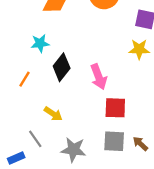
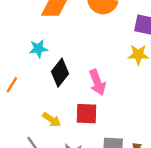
orange line: (24, 79) -> (12, 85), moved
red square: (115, 108) -> (87, 114), moved

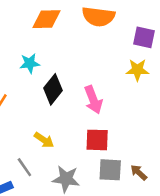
red square: (87, 114) -> (97, 140), moved

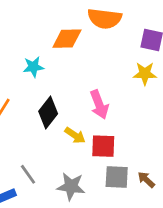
orange diamond: (47, 19) -> (67, 39), moved
black diamond: (53, 89) -> (48, 113), moved
yellow arrow: (44, 140) -> (75, 135), moved

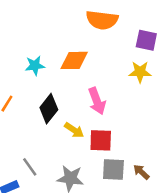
orange diamond: (67, 39) -> (74, 60), moved

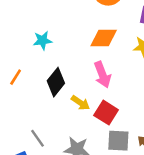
orange diamond: (74, 60) -> (104, 38), moved
red square: (101, 140) -> (106, 113), turned 30

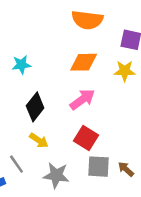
pink arrow: (102, 75) -> (82, 99), turned -105
yellow arrow: (80, 103) -> (39, 140), moved

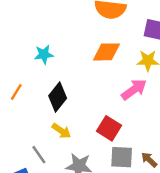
pink arrow: (82, 99) -> (134, 89), moved

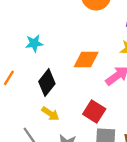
orange diamond: (107, 52) -> (86, 60), moved

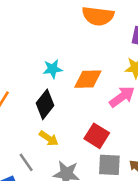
cyan star: (34, 43) -> (53, 69), moved

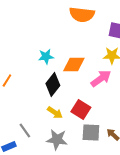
black diamond: (45, 104) -> (53, 85), moved
yellow arrow: (49, 138) -> (55, 113), moved

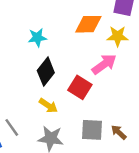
orange diamond: (74, 65) -> (88, 24), moved
red square: (81, 110) -> (80, 87), moved

